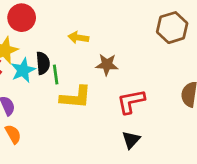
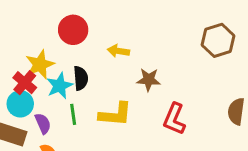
red circle: (22, 18) -> (73, 30), moved
green line: (56, 74) -> (73, 114), moved
red L-shape: (131, 101) -> (174, 119), turned -56

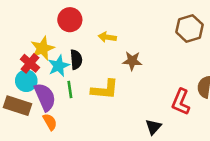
red L-shape: (174, 119) -> (181, 102), moved
purple semicircle: (43, 123) -> (45, 97), size x1.6

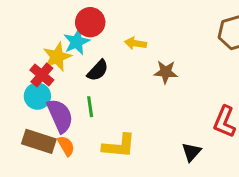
black semicircle: (76, 60) -> (98, 70), turned 48
cyan star: (59, 66) -> (77, 42), moved
yellow L-shape: (105, 89) -> (119, 146), moved
brown rectangle: (18, 106) -> (39, 141), moved

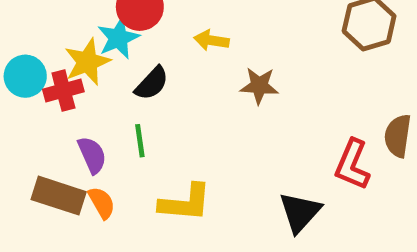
red cross: (42, 75) -> (63, 90), turned 35
cyan circle: (37, 96) -> (25, 76), moved
purple semicircle: (60, 116) -> (92, 155), size x0.7
black triangle: (191, 152) -> (300, 212), size x1.4

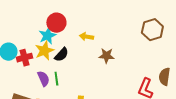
yellow star: (87, 62) -> (44, 51), moved
purple semicircle: (92, 155) -> (43, 79), moved

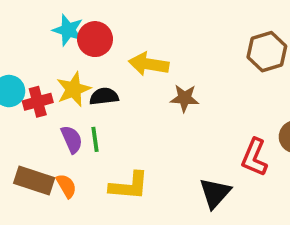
cyan star: (47, 36) -> (68, 30), moved, turned -30
yellow arrow: (86, 37) -> (149, 64), size x1.5
black semicircle: (61, 55) -> (104, 96), turned -140

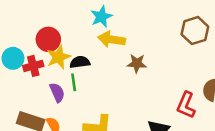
cyan star: (68, 30) -> (101, 17), moved, turned 30
red circle: (95, 39) -> (48, 39), moved
green line: (95, 139) -> (74, 82), moved

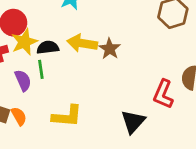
yellow arrow: (112, 39) -> (82, 43), moved
brown star: (137, 63) -> (110, 49), turned 30

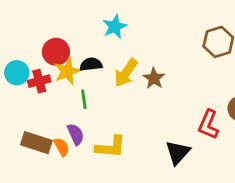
yellow arrow: (82, 43) -> (126, 73), turned -64
black semicircle: (48, 47) -> (91, 64), moved
purple semicircle: (23, 80) -> (76, 134), moved

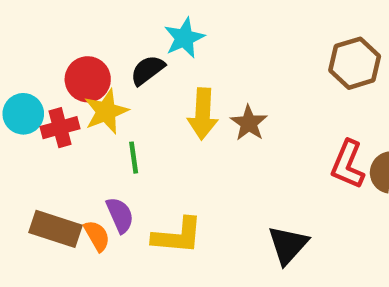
black semicircle: (91, 64) -> (148, 70), moved, turned -30
yellow arrow: (126, 73) -> (203, 114), turned -32
red L-shape: (208, 125) -> (348, 164), moved

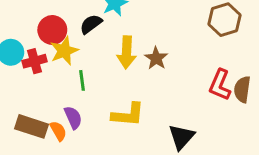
yellow L-shape: (177, 236) -> (128, 115), moved

